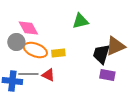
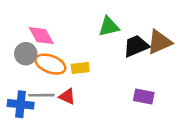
brown triangle: (115, 46) -> (159, 42), moved
black trapezoid: (101, 54) -> (136, 46), moved, turned 50

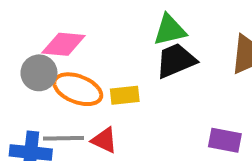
pink diamond: (41, 36) -> (63, 44), turned -56
black trapezoid: (136, 46) -> (176, 61), moved

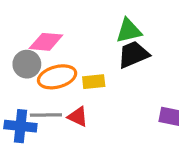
orange ellipse: (78, 89) -> (57, 77), turned -36

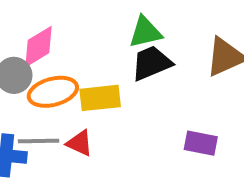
pink diamond: (46, 42) -> (39, 47), turned -36
yellow rectangle: (94, 82) -> (100, 98), size x1.4

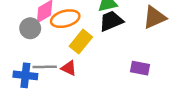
orange ellipse: (53, 92) -> (65, 19), moved
yellow rectangle: (100, 98) -> (81, 42), turned -45

